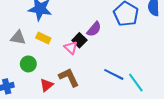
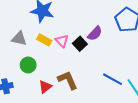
pink triangle: (71, 48) -> (62, 41), moved

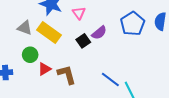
yellow rectangle: (44, 40) -> (49, 32), size x1.6
pink triangle: (62, 41) -> (79, 13), moved
red triangle: (45, 87) -> (45, 69), moved

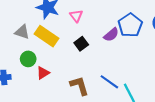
purple semicircle: (99, 33) -> (111, 35), moved
brown L-shape: (67, 75) -> (79, 86), moved

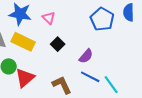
purple semicircle: (111, 35) -> (86, 56), moved
red triangle: (43, 73) -> (25, 78), size x1.5

